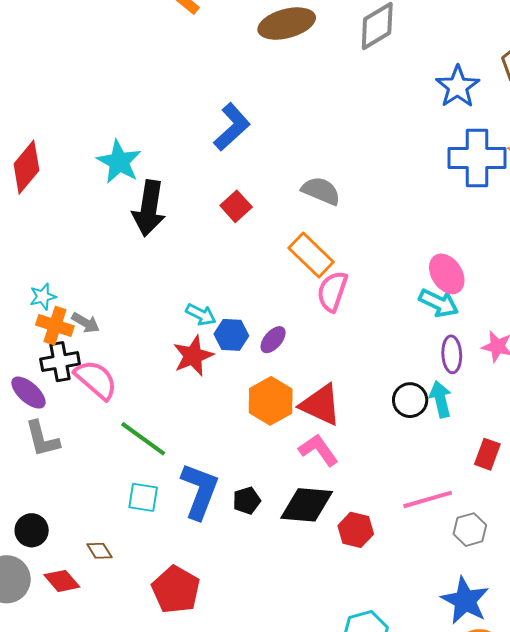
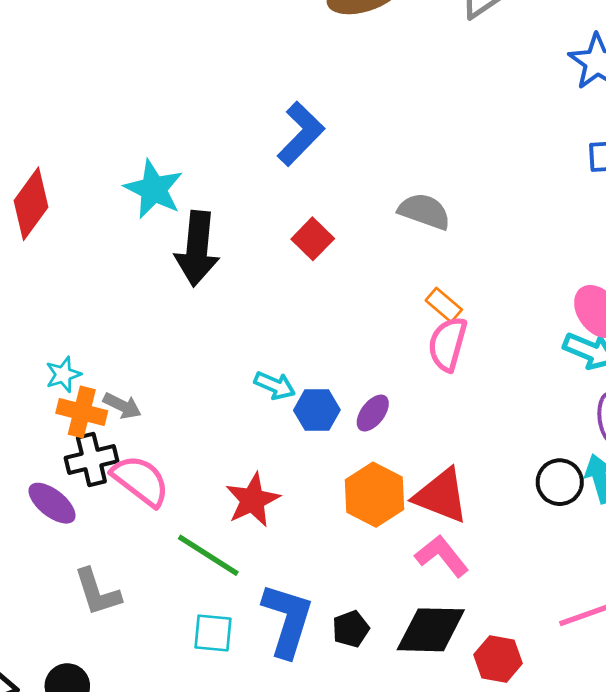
orange rectangle: (311, 255) -> (444, 305), moved, size x0.6
red star: (193, 356) -> (253, 500), moved
gray L-shape: (42, 439) -> (97, 592), moved

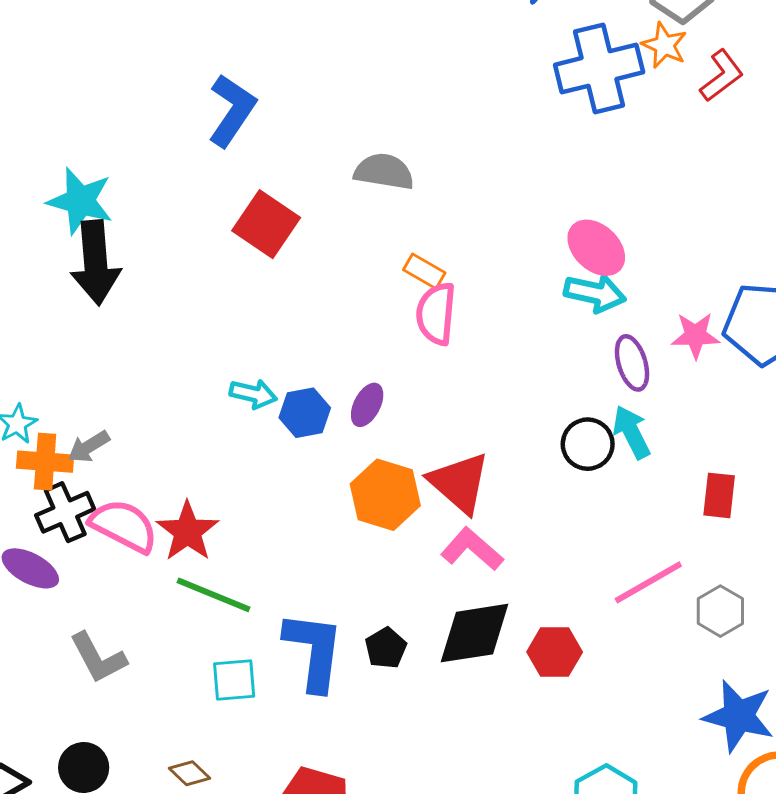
red square: (313, 239) -> (266, 224), size x1.4
black arrow: (197, 249) -> (95, 263), moved
gray arrow: (122, 406) -> (89, 447), turned 132
red triangle: (441, 496) -> (459, 483), turned 30
red star: (253, 500) -> (187, 531), moved

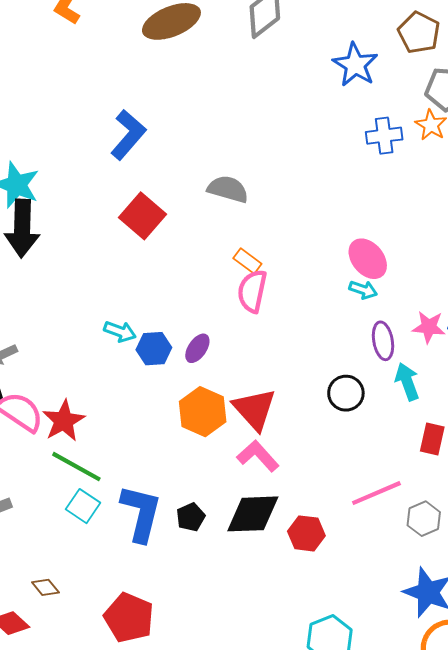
blue cross: (599, 69) -> (384, 136), size x0.6
cyan arrow: (595, 293) -> (363, 290), size x0.7
cyan arrow: (632, 432) -> (407, 382), moved
cyan square: (234, 680) -> (83, 506), moved, turned 32

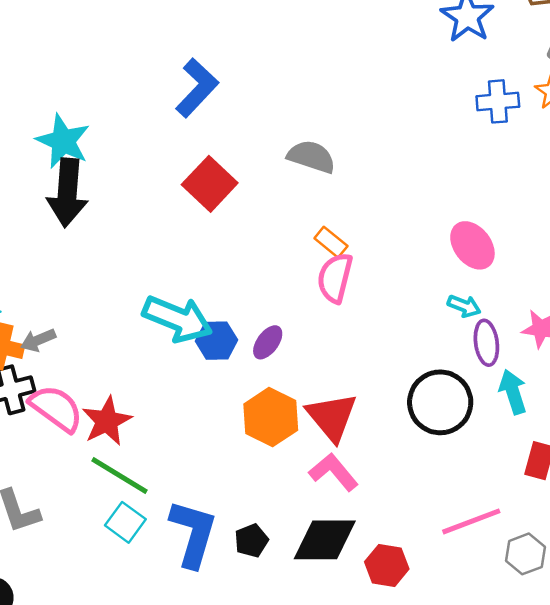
cyan arrow: (363, 290) -> (464, 306), moved
cyan arrow: (120, 332) -> (177, 319), size x1.8
black circle: (346, 393) -> (440, 402), size x1.5

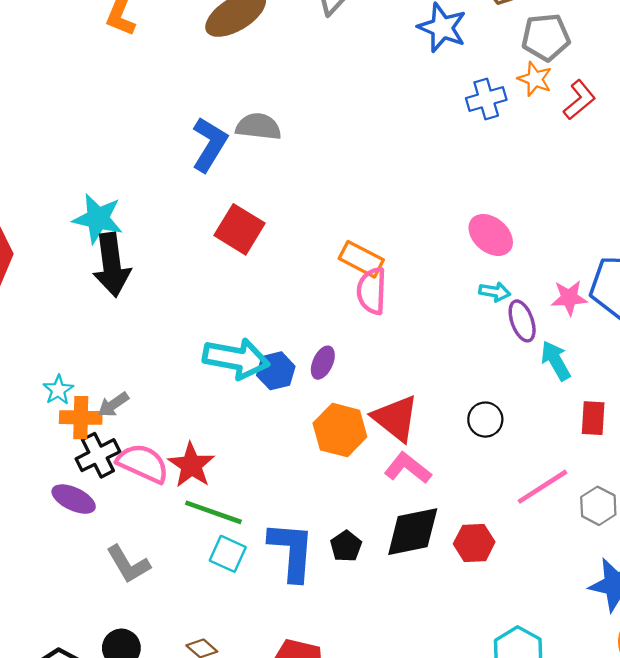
gray semicircle: (311, 157) -> (258, 127), moved
orange rectangle: (331, 242) -> (361, 259), size x1.4
black circle: (440, 402) -> (485, 420), moved, size x0.6

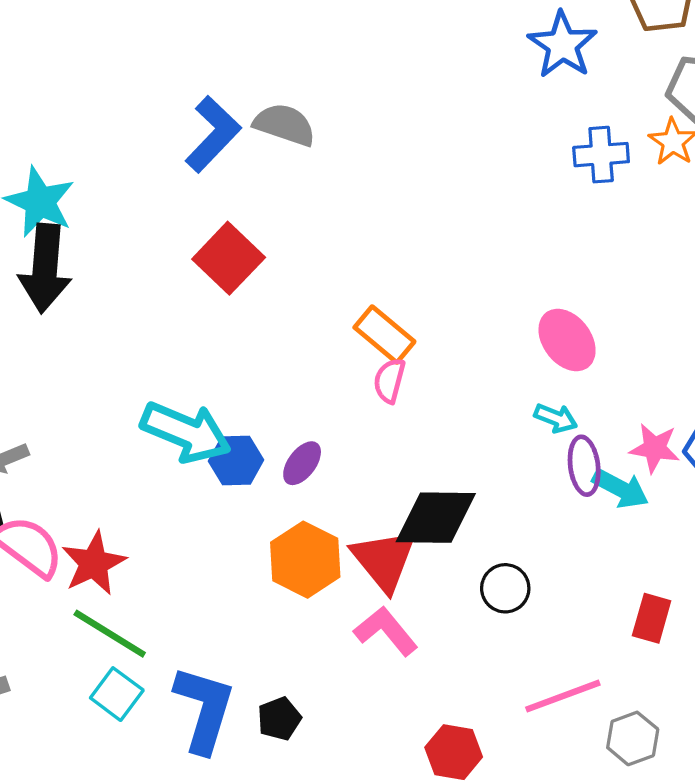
pink semicircle: (372, 291) -> (389, 381), size x0.7
cyan arrow: (556, 361) -> (620, 489), moved, turned 135
black diamond: (413, 532) -> (436, 518), moved

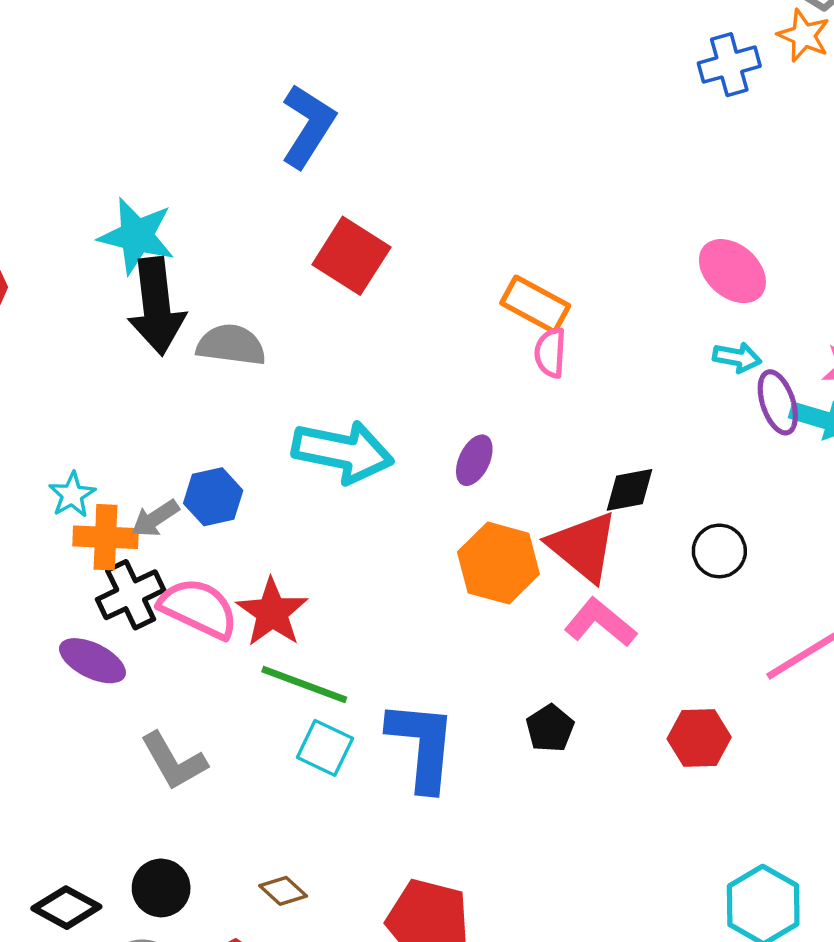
gray semicircle: (285, 125) -> (231, 345), moved
blue hexagon: (236, 461) -> (213, 497), moved
black diamond: (436, 518) -> (630, 490), size x0.6
black pentagon: (279, 719) -> (550, 728), moved

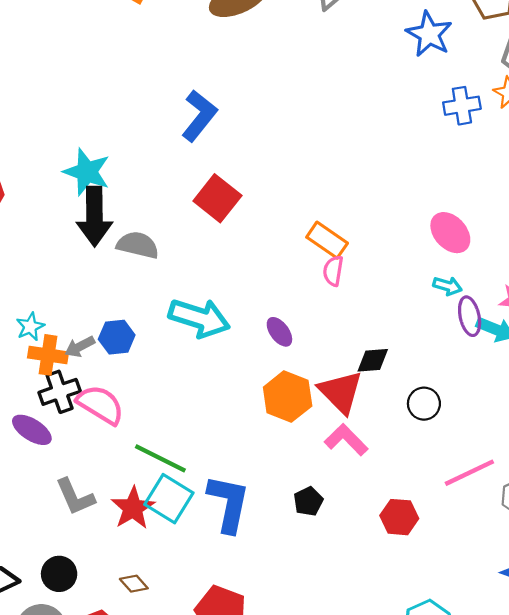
purple ellipse: (474, 460) -> (279, 332), turned -68
red star: (272, 612) -> (133, 508), moved
cyan square: (325, 748) -> (169, 499), size x1.4

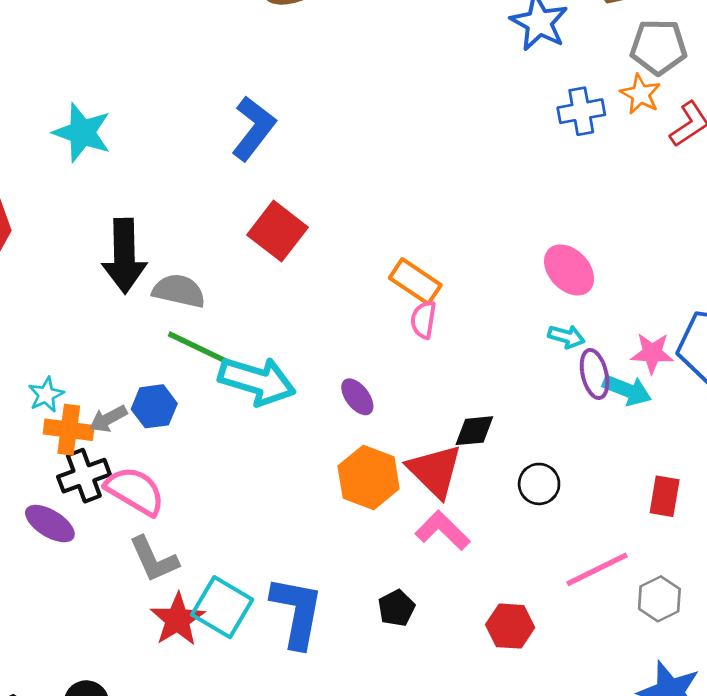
cyan star: (87, 172) -> (82, 133), moved
green line: (160, 458) -> (200, 349), moved
gray L-shape: (75, 497) -> (154, 559), moved

